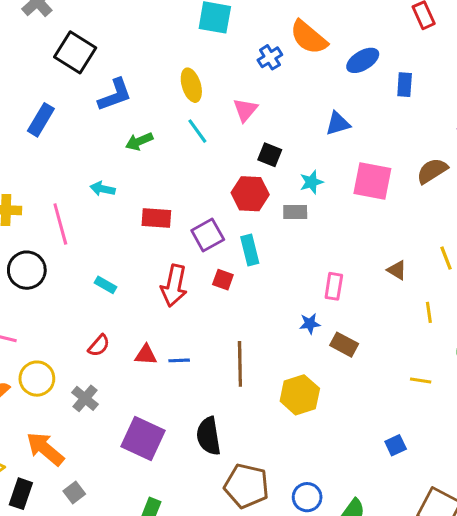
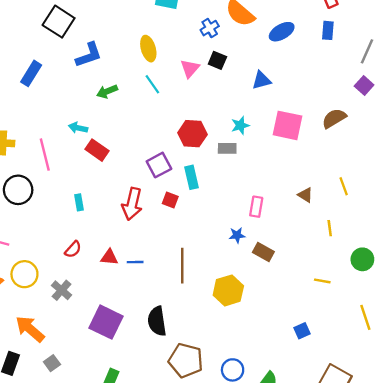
blue rectangle: (405, 85) -> (328, 30), moved
black square: (270, 155) -> (217, 60), moved
red rectangle: (156, 218) -> (97, 150), moved, turned 30
cyan rectangle: (105, 285) -> (79, 202), turned 49

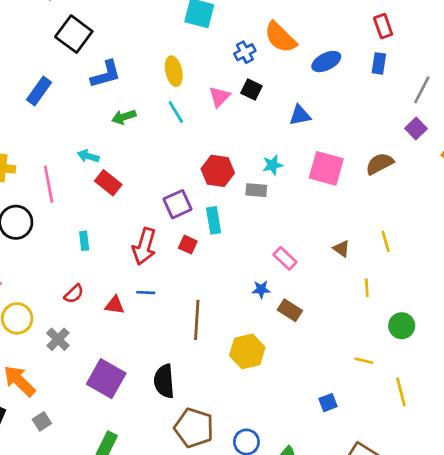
pink rectangle: (256, 207) -> (285, 258), turned -60
blue line: (135, 262) -> (146, 293), moved
yellow line: (322, 281) -> (364, 361), moved

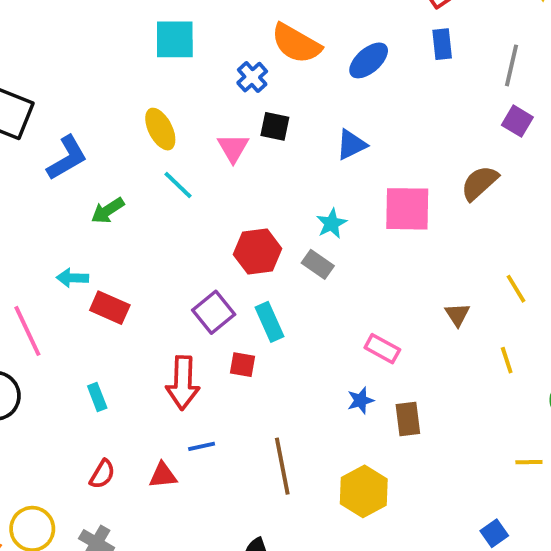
gray rectangle: (256, 190) -> (318, 264), turned 45
brown triangle: (342, 249) -> (457, 315), turned 36
brown rectangle: (290, 310) -> (408, 419), turned 65

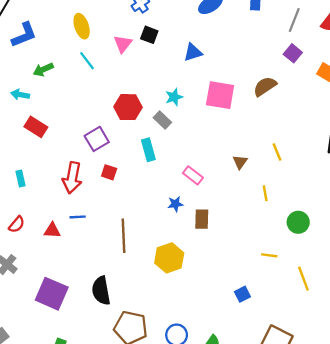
cyan arrow: (72, 278) -> (20, 95), moved
cyan rectangle: (270, 322) -> (148, 150), moved

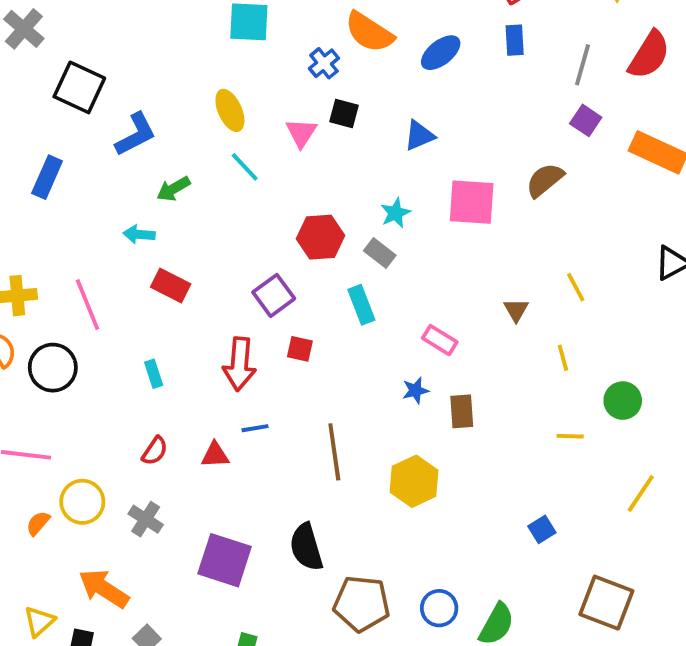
yellow line: (269, 255) -> (570, 436), moved
yellow line: (303, 279) -> (641, 493), turned 60

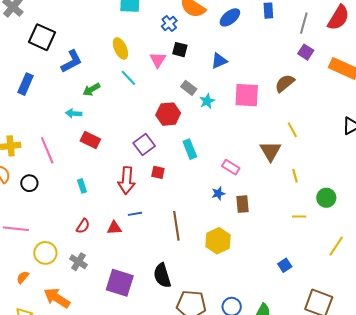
gray rectangle: (380, 253) -> (189, 88), moved
yellow line: (576, 287) -> (292, 130), moved
brown triangle: (516, 310) -> (270, 151), size x1.6
black circle: (53, 368) -> (29, 183), size x0.7
orange semicircle: (38, 523) -> (23, 277), moved

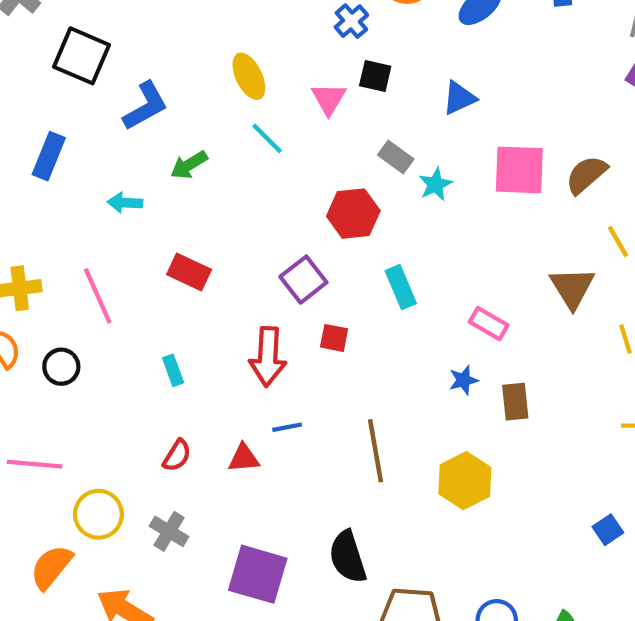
brown semicircle: (285, 83) -> (586, 175), moved
cyan arrow: (74, 113) -> (125, 203), moved
orange semicircle: (23, 277) -> (51, 567), size x1.6

